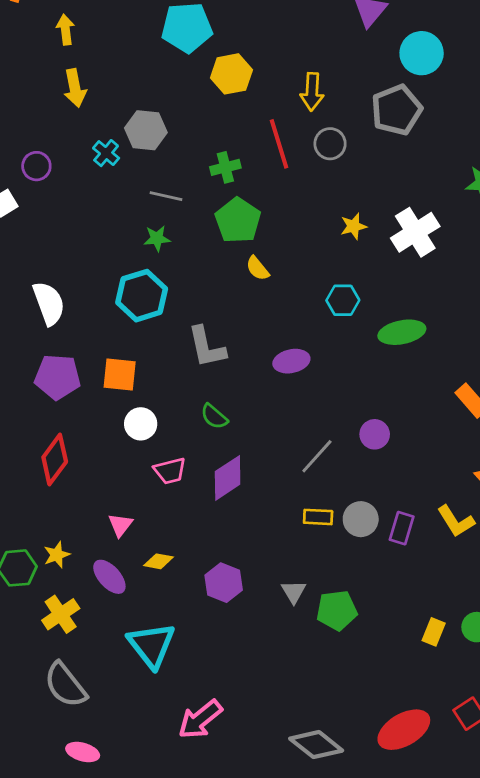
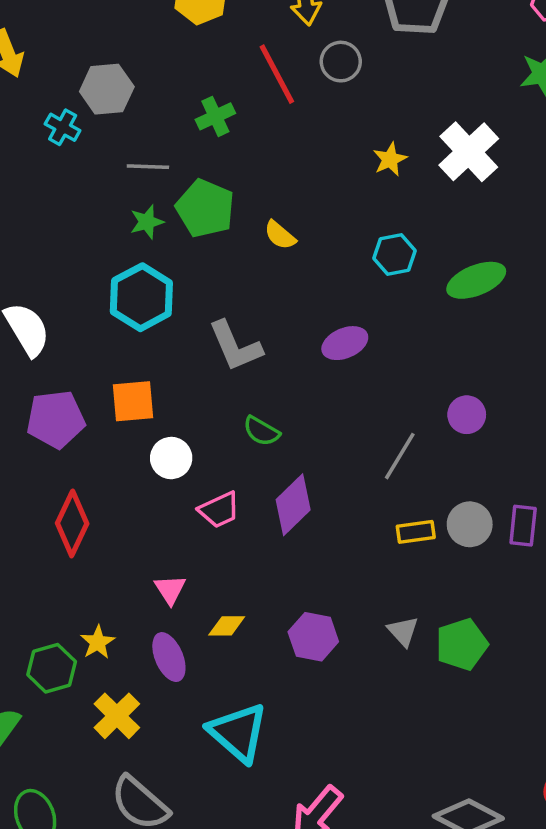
green pentagon: (238, 220) -> (205, 208), moved
purple ellipse: (109, 577) -> (169, 657), turned 30

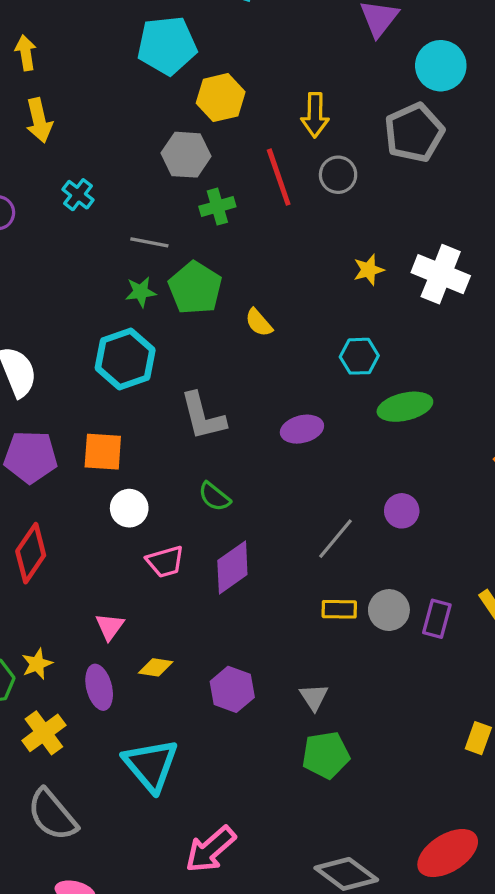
gray hexagon: (107, 89) -> (186, 155), moved
white cross: (469, 152) -> (441, 274), turned -34
green ellipse: (476, 280) -> (405, 407), moved
green pentagon: (462, 644) -> (326, 755), moved

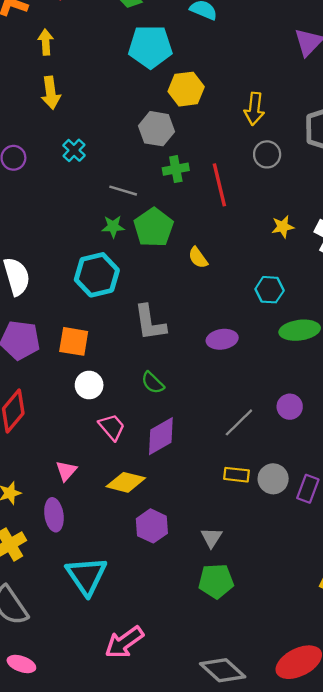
red line: (279, 177) -> (219, 185), moved
pink trapezoid: (165, 562) -> (112, 427), turned -120
yellow diamond: (156, 667) -> (126, 482), moved, size x1.5

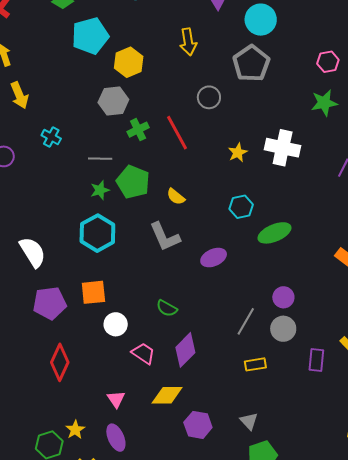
yellow arrow: (254, 109) -> (188, 42), moved
gray L-shape: (150, 323) -> (165, 237), moved
gray circle: (273, 479) -> (283, 329), moved

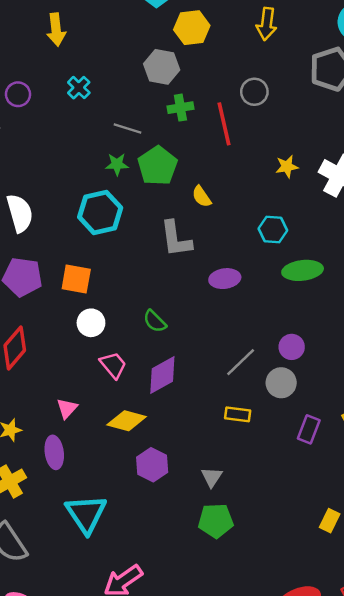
gray circle: (209, 97) -> (254, 92), moved

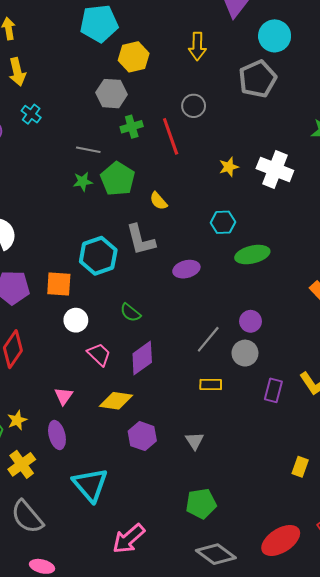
cyan cross: (79, 88) -> (31, 114), moved
cyan hexagon: (100, 212) -> (98, 256), moved
green pentagon: (216, 521) -> (201, 504), moved

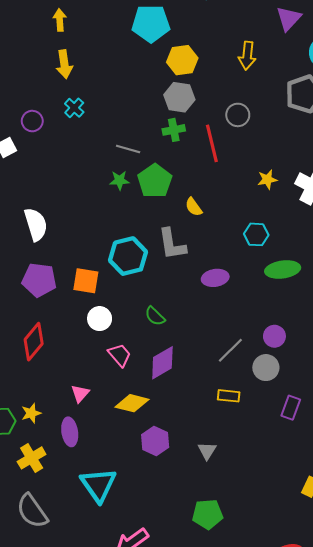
gray hexagon: (112, 94) -> (179, 97), moved

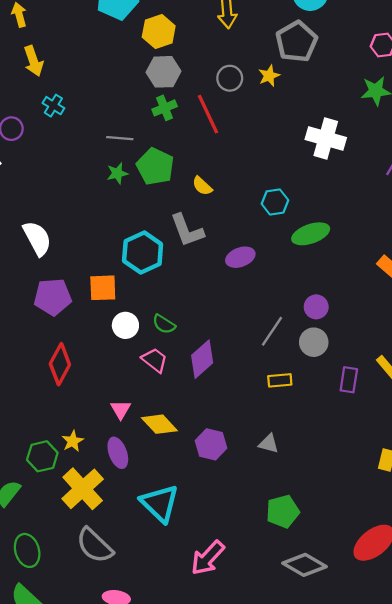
yellow star: (267, 179) -> (269, 76), moved
green semicircle: (155, 316) -> (164, 324), moved
yellow diamond: (132, 403) -> (159, 424), moved, turned 44
gray triangle: (207, 451) -> (269, 444), turned -36
yellow cross: (32, 458) -> (83, 489), size x1.4

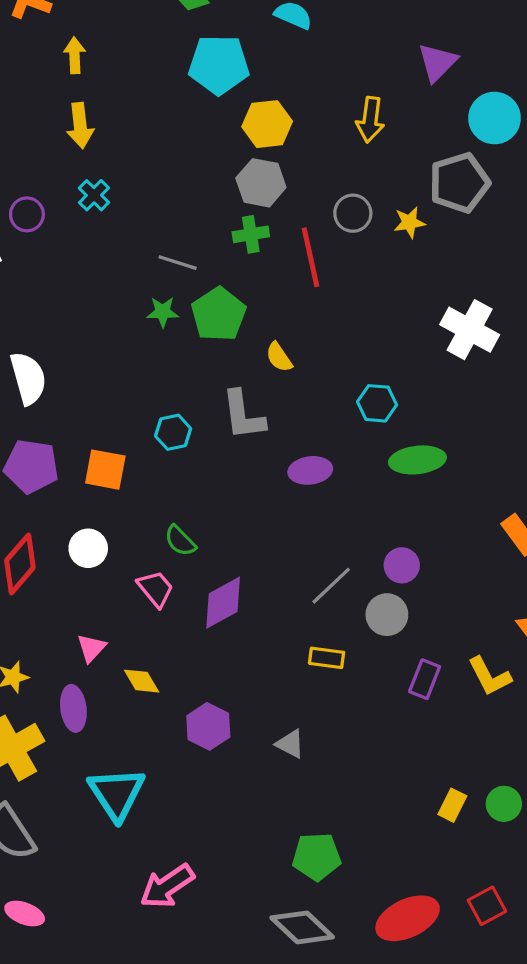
cyan hexagon: (143, 253) -> (173, 432), size x0.6
white circle: (125, 325) -> (88, 548), moved
yellow diamond: (159, 424) -> (142, 681), size x0.7
green pentagon: (283, 511) -> (317, 857), moved

